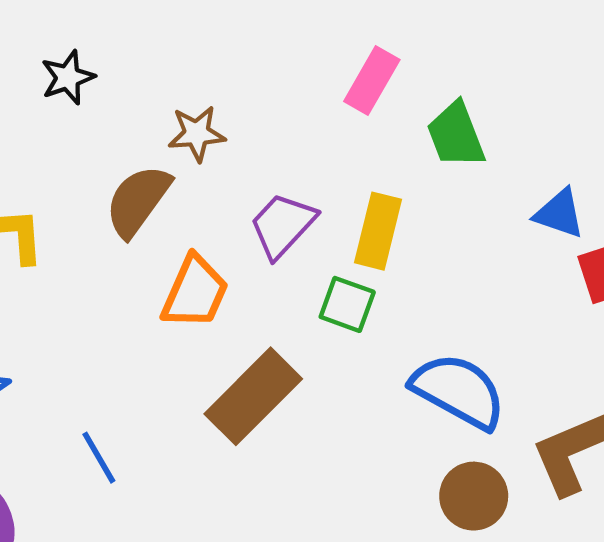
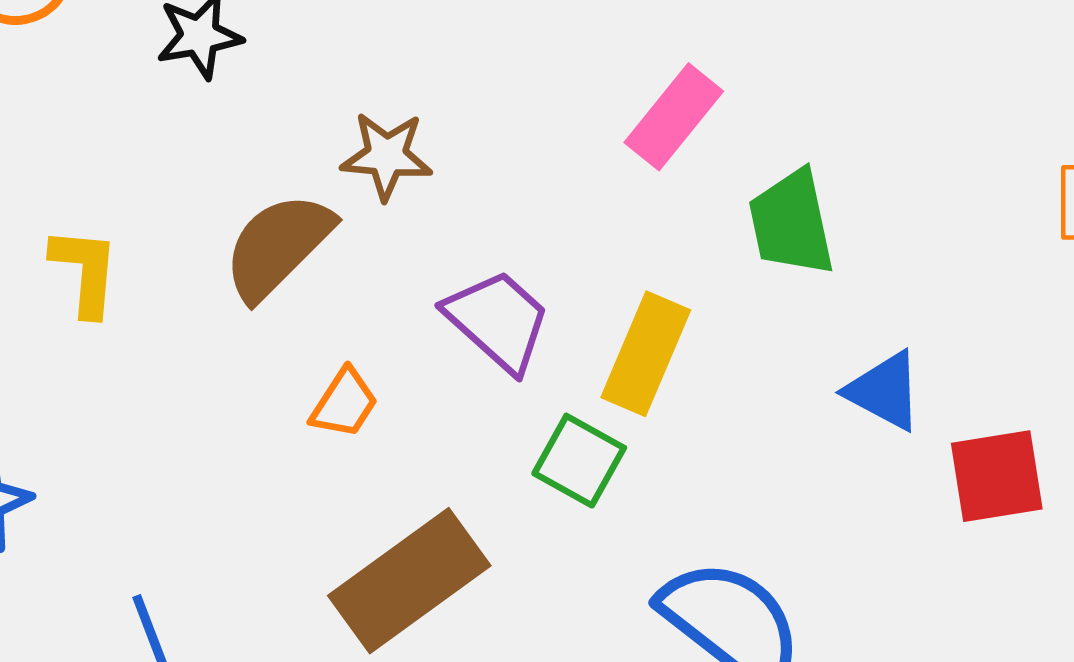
blue triangle: (559, 214) -> (884, 391), moved
purple trapezoid: (283, 225) -> (498, 321), turned 80
orange trapezoid: (195, 292) -> (344, 403), size x0.6

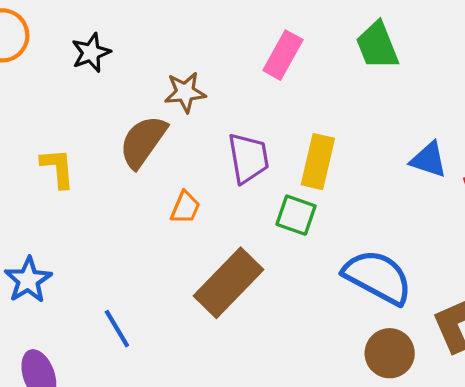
pink rectangle: (674, 117) -> (283, 55), moved
green trapezoid: (791, 223) -> (377, 45), moved
purple trapezoid: (498, 321) -> (248, 158), turned 48

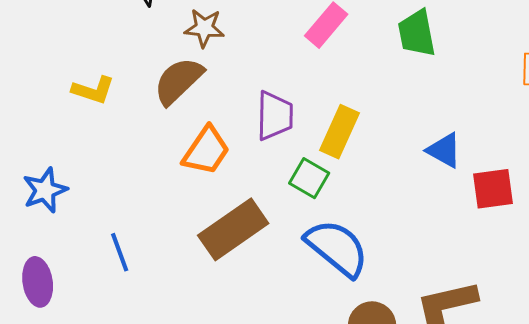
brown star: (185, 92) -> (204, 28), moved
yellow L-shape: (58, 168) -> (93, 90), turned 102
orange trapezoid: (185, 207) -> (206, 151), size x1.6
blue semicircle: (378, 277) -> (337, 248), moved

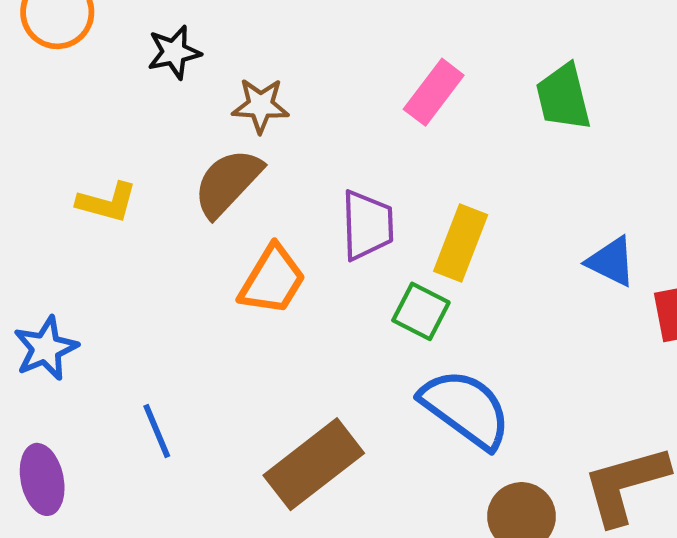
brown rectangle: (233, 229) -> (314, 464), moved

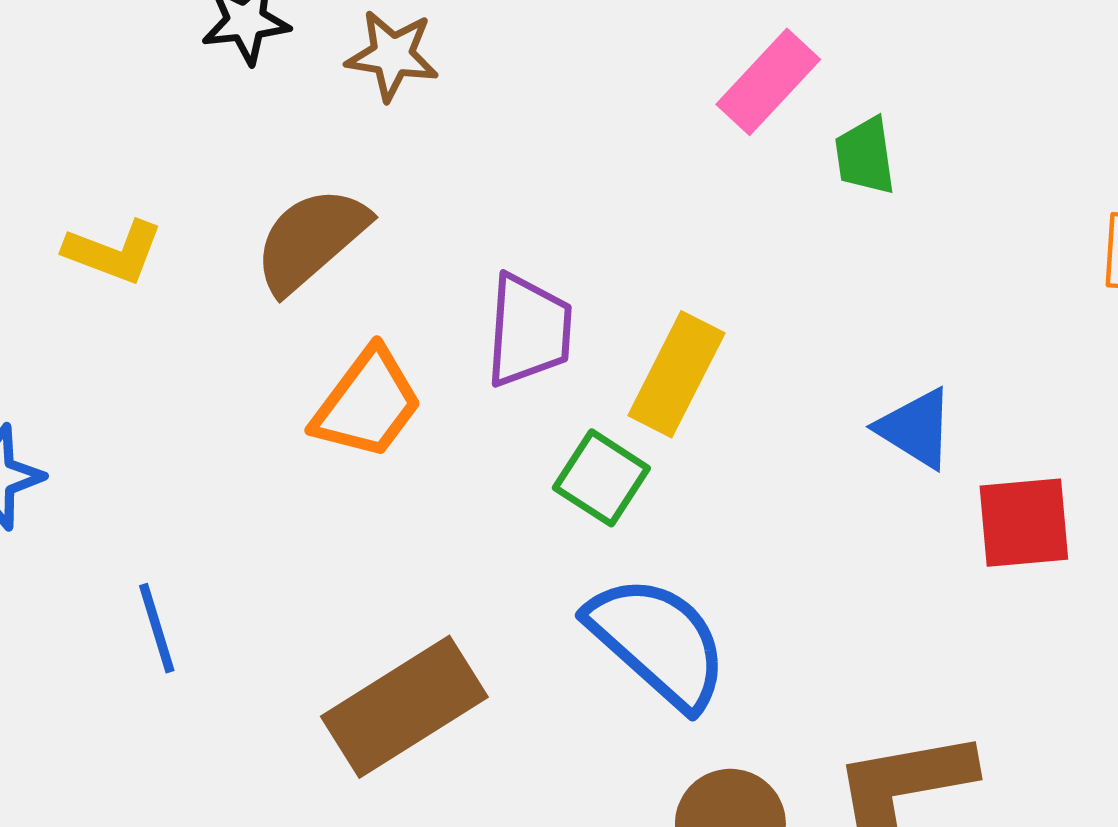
pink rectangle: (434, 92) -> (768, 82), moved
green trapezoid: (563, 97) -> (865, 156), size x0.7
brown star: (261, 105) -> (392, 55), moved

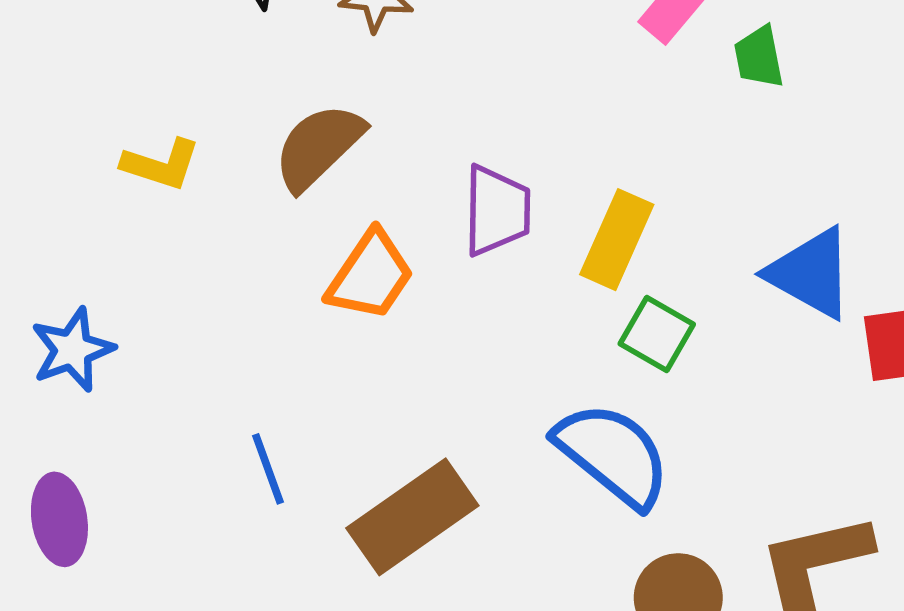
blue triangle: (916, 428) -> (811, 273), size x1.4
green square: (601, 478) -> (657, 334), moved
blue line: (157, 628) -> (268, 469), moved

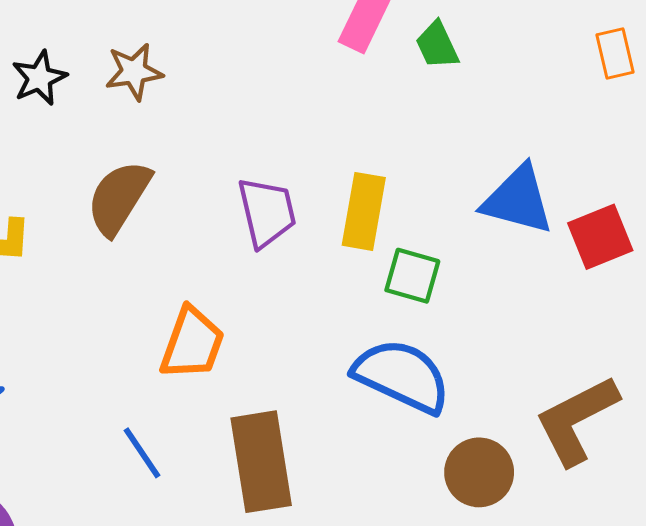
orange trapezoid: (370, 276) -> (192, 343), moved
brown rectangle: (412, 517) -> (261, 462), turned -50

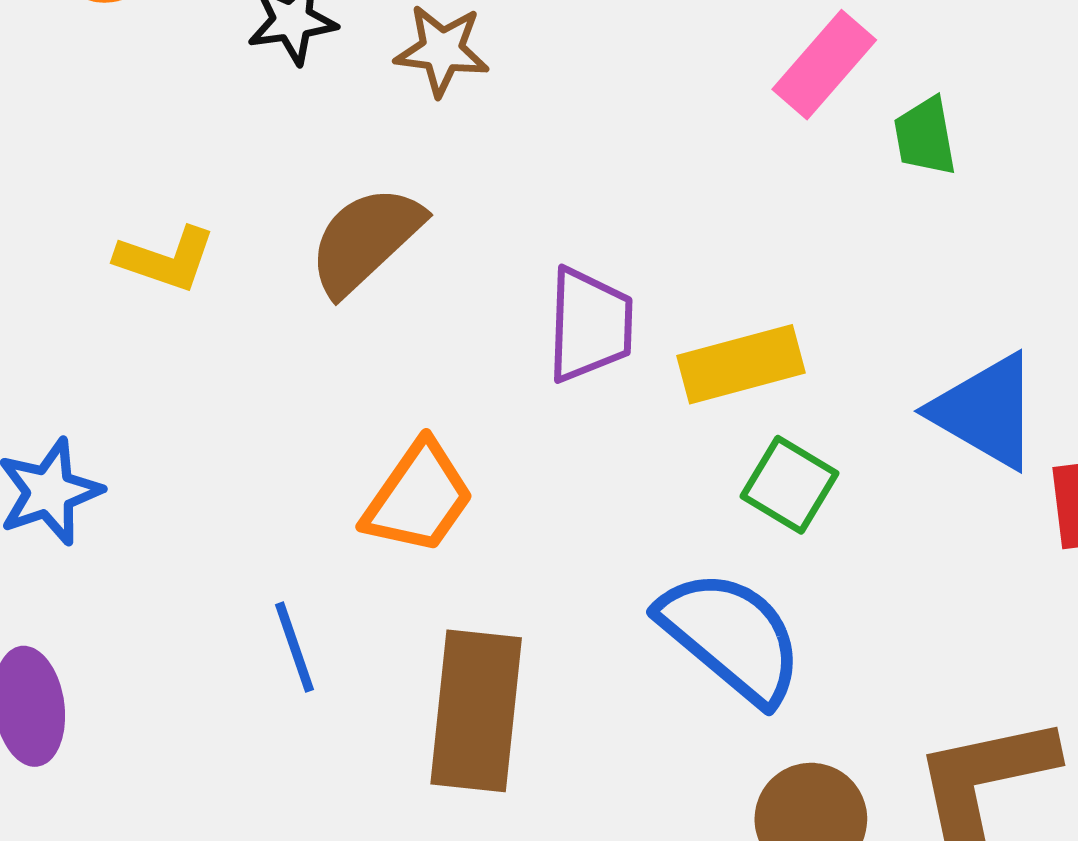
yellow rectangle: (364, 211) -> (741, 364), turned 50

